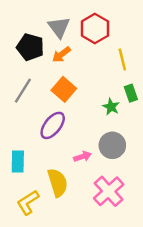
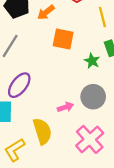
orange square: (64, 89) -> (63, 39), moved, turned -30
purple ellipse: (53, 125) -> (19, 85), moved

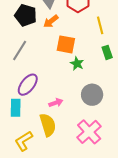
green star: (92, 61) -> (77, 64), moved
pink arrow: (65, 107) -> (56, 103), moved

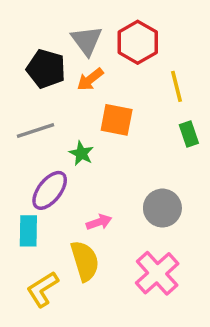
gray line: (20, 50) -> (35, 130), turned 40
green star: (77, 64) -> (81, 153), moved

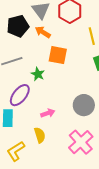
black pentagon: (46, 69) -> (18, 26), turned -30
orange arrow: (90, 79) -> (43, 32), turned 70
yellow semicircle: (85, 261) -> (40, 135), size x0.7

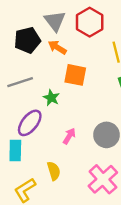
pink arrow: (48, 113) -> (69, 136), moved, turned -40

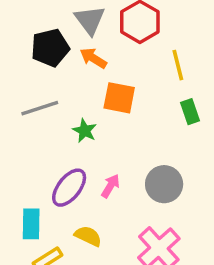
purple ellipse: (30, 123) -> (69, 188), moved
cyan rectangle: (15, 151) -> (31, 224), moved
yellow semicircle: (54, 171) -> (88, 236), turned -48

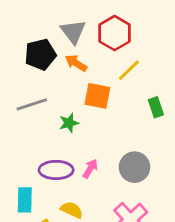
yellow line: (178, 65) -> (129, 70), moved, turned 60
green star: (85, 131) -> (69, 123), turned 30
purple ellipse: (69, 188) -> (56, 170), turned 52

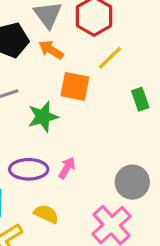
green star: (69, 123) -> (43, 117), size x1.4
gray circle: (134, 167) -> (132, 182), moved

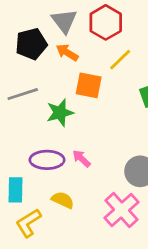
pink arrow: (67, 168) -> (81, 158), turned -78

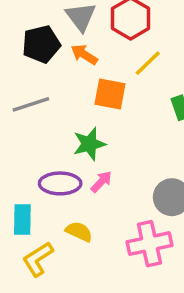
green star: (60, 113) -> (89, 144), moved
pink arrow: (81, 158) -> (101, 182), turned 90
pink cross: (121, 210) -> (150, 244), turned 30

